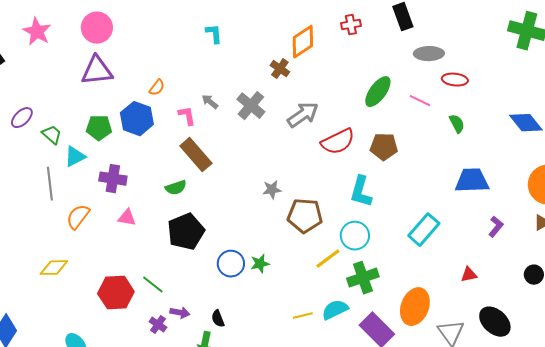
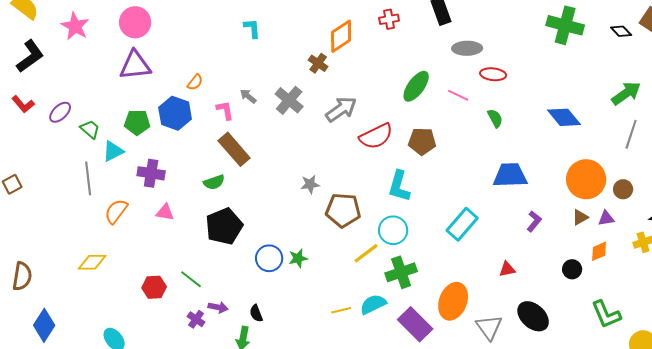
red hexagon: (116, 293) -> (154, 287), size x0.7

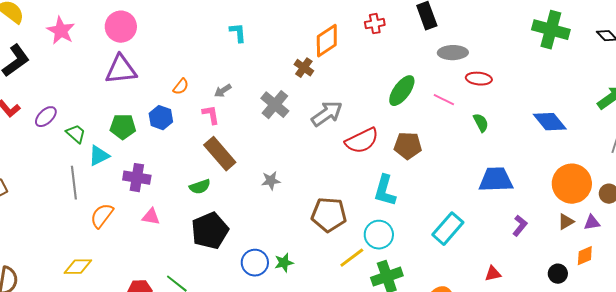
gray arrow: (248, 96) -> (223, 91), moved, turned -72
blue hexagon: (175, 113) -> (161, 118), size x0.7
gray star: (310, 184) -> (271, 181), moved

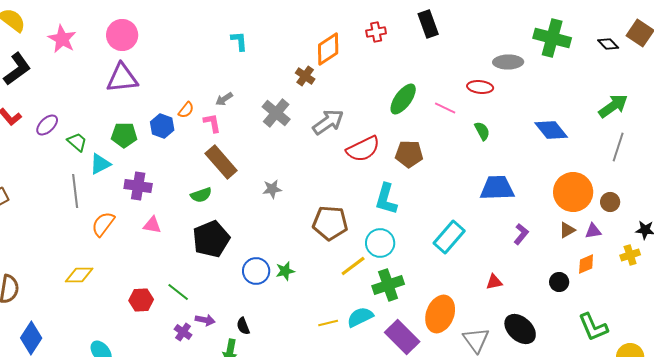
gray ellipse: (453, 53) -> (508, 62), moved
orange semicircle: (181, 87) -> (186, 110), moved

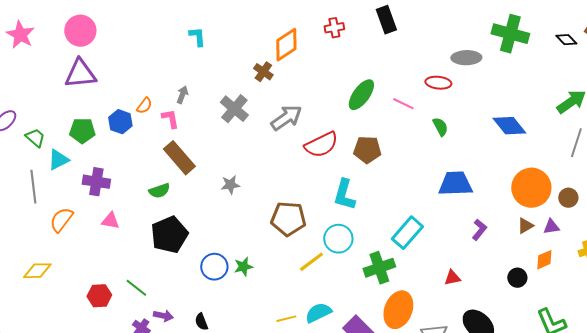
gray arrow: (224, 99) -> (182, 95), turned 144
green cross: (388, 285) -> (379, 268), moved

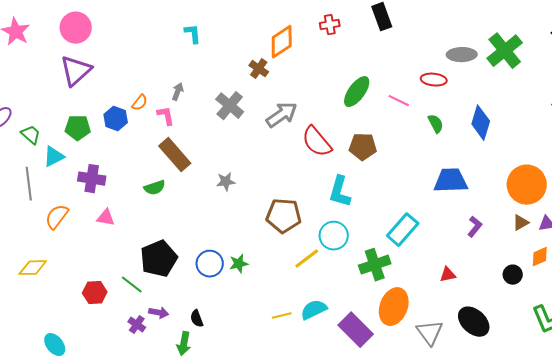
green cross: (510, 34) -> (505, 51), moved, turned 36
purple triangle: (80, 74) -> (76, 71), turned -36
blue diamond: (509, 126) -> (481, 123), moved, turned 56
red semicircle: (321, 145) -> (317, 142), turned 76
black pentagon: (169, 235) -> (159, 259), moved

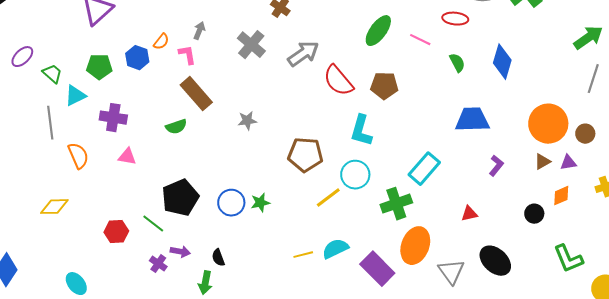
orange semicircle: (57, 217) -> (78, 156), turned 120

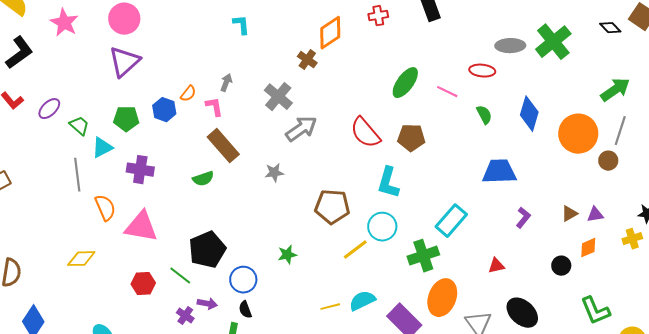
gray arrow: (303, 54) -> (301, 129), moved
orange circle: (548, 124) -> (578, 134), moved
brown circle: (585, 134) -> (608, 161), moved
pink triangle: (127, 157) -> (141, 227), moved, size x1.8
blue circle: (231, 203) -> (243, 280), moved

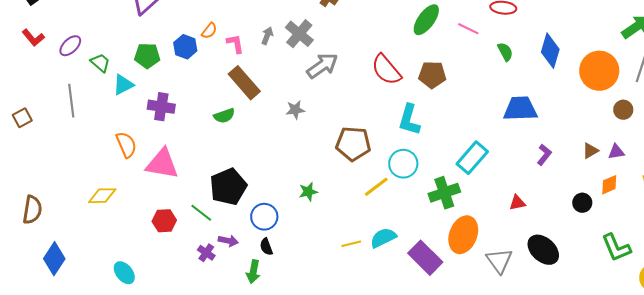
gray arrow: (226, 83) -> (267, 36), moved
brown circle: (608, 161) -> (623, 110), moved
gray line: (77, 175) -> (71, 101), moved

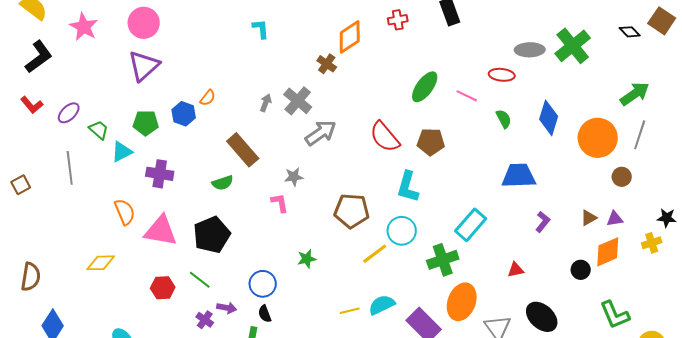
pink L-shape: (235, 44) -> (280, 203), moved
orange diamond: (609, 185) -> (608, 252), size x1.5
black pentagon: (228, 187) -> (212, 235), moved

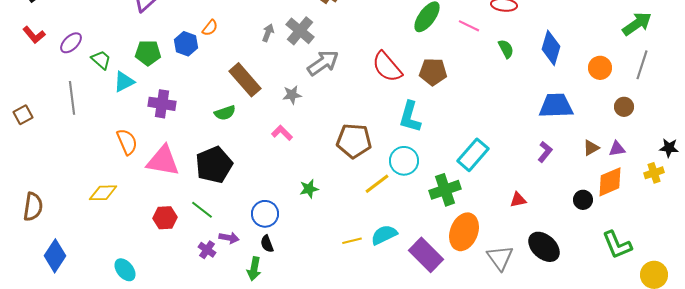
orange circle: (598, 138) -> (600, 68), size x0.6
blue trapezoid: (519, 176) -> (556, 106), moved
gray star: (294, 177) -> (292, 95), moved
pink L-shape: (280, 203) -> (282, 133), turned -35

